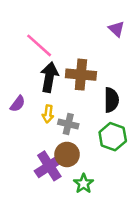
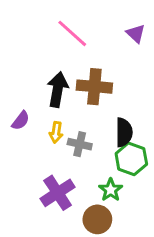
pink line: (39, 45) -> (72, 33), moved
black semicircle: (111, 100) -> (124, 132), moved
brown circle: (67, 154) -> (97, 219), moved
green star: (84, 184) -> (111, 190), moved

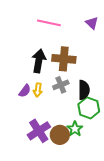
pink line: (72, 33) -> (49, 23), turned -30
purple semicircle: (21, 121) -> (25, 91), moved
gray cross: (80, 144) -> (61, 85), moved, turned -35
brown circle: (97, 219) -> (60, 135), moved

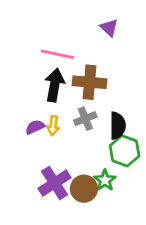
pink line: (49, 23) -> (57, 54), moved
purple triangle: (92, 23) -> (109, 28), moved
purple semicircle: (25, 91) -> (35, 127), turned -152

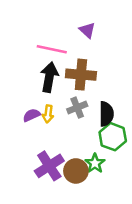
purple triangle: (109, 28) -> (87, 30), moved

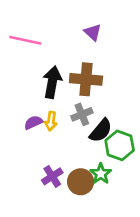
pink line: (52, 49) -> (25, 40), moved
black semicircle: (106, 114) -> (101, 131), moved, turned 40
purple cross: (49, 166) -> (52, 176), size x0.7

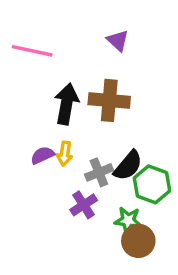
gray cross: (82, 114) -> (99, 172), moved
green star: (101, 174) -> (128, 220), turned -30
purple cross: (52, 176) -> (84, 205), moved
brown circle: (81, 182) -> (138, 241), moved

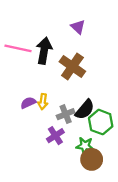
pink line: (32, 51) -> (18, 48), moved
brown cross: (109, 100) -> (72, 67), turned 30
black arrow: (66, 104) -> (44, 51), moved

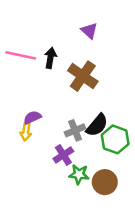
black arrow: (44, 51) -> (50, 58), size x0.7
yellow arrow: (43, 102) -> (26, 132), moved
green star: (85, 146) -> (79, 174), moved

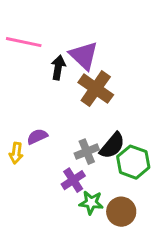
purple triangle: (89, 31) -> (84, 56), moved, size x1.5
pink line: (21, 55) -> (24, 42), moved
yellow arrow: (26, 132) -> (16, 153), moved

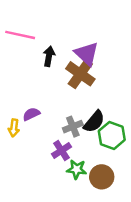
purple triangle: (84, 56) -> (87, 54), moved

